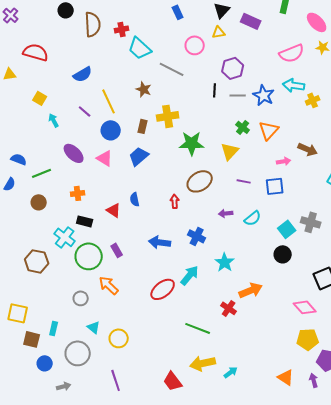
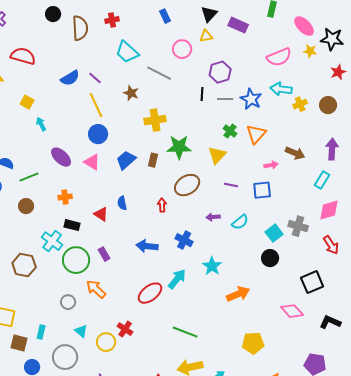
red cross: (122, 29) -> (112, 20), moved
purple line: (85, 111) -> (95, 78), moved
brown rectangle: (143, 126) -> (153, 160), moved
red cross: (229, 308) -> (125, 329), moved
yellow pentagon: (308, 339) -> (253, 343), moved

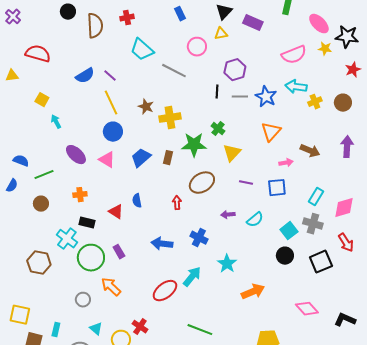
brown star: (131, 93) -> (146, 107), moved
green cross: (230, 131) -> (218, 129), moved
cyan rectangle: (322, 180) -> (316, 197), moved
black square: (312, 282) -> (321, 262), moved

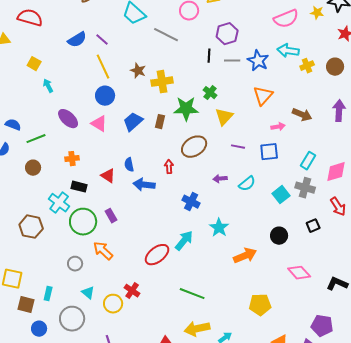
blue arrow: (162, 244) -> (144, 185), moved
black circle: (285, 256) -> (279, 236), moved
black square: (321, 262) -> (313, 226), size x0.6

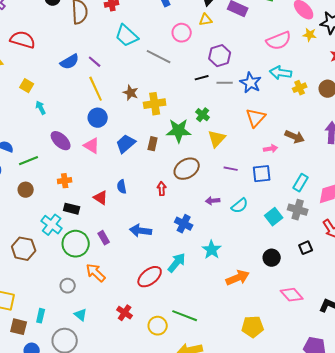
black line: (209, 56) -> (202, 78), turned 72
blue arrow: (144, 185) -> (141, 231), moved
yellow circle: (113, 304) -> (158, 326), moved

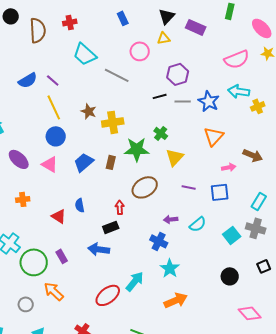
black rectangle: (72, 209) -> (111, 227), moved, turned -35
blue cross: (184, 224) -> (159, 241), moved
orange arrow: (238, 278) -> (176, 300), moved

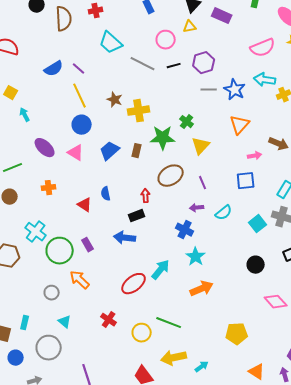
black line: (160, 96) -> (174, 66), moved
purple line: (189, 187) -> (203, 183), moved, turned 56

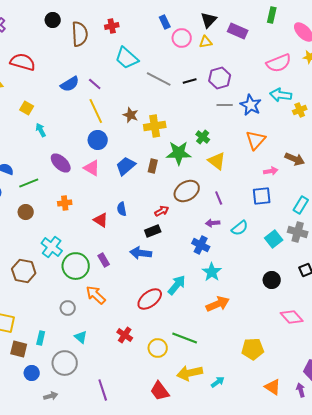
pink circle: (166, 40) -> (182, 38), moved
yellow triangle: (201, 146) -> (217, 161), turned -36
red arrow: (146, 196) -> (162, 211), turned 64

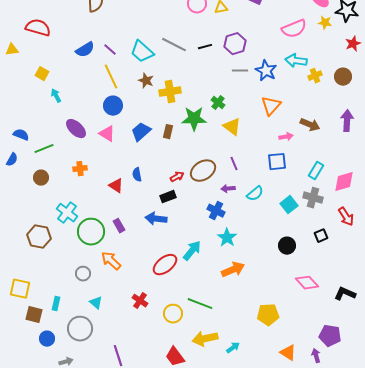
cyan trapezoid: (127, 58) -> (142, 52), moved
brown ellipse: (187, 191) -> (203, 171), moved

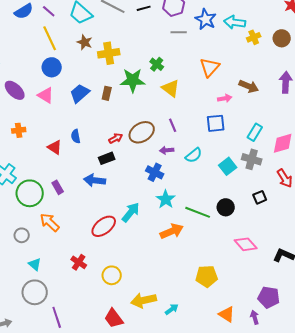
blue star: (266, 71) -> (206, 19), moved
green line: (200, 304) -> (198, 212), moved
gray circle: (80, 329) -> (35, 292), moved

